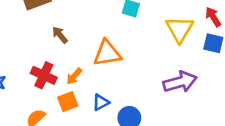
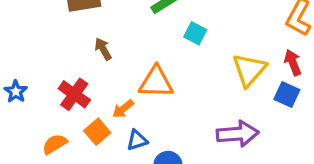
orange arrow: (74, 76) -> (123, 109), moved
orange square: (68, 102) -> (97, 132), turned -30

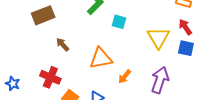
orange arrow: (123, 109) -> (125, 77), moved
purple arrow: (238, 134) -> (160, 80), turned -55

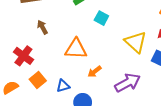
yellow triangle: (159, 38) -> (136, 42), turned -30
purple arrow: (160, 80) -> (127, 83), turned 30

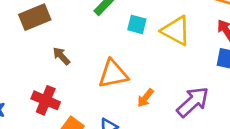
yellow triangle: (136, 42) -> (176, 31), moved

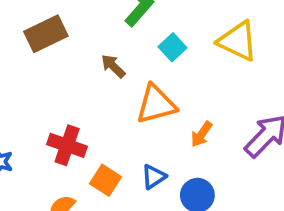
cyan square: (137, 24) -> (173, 47), moved, turned 36
brown arrow: (61, 56) -> (113, 66), moved

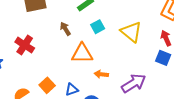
orange arrow: (202, 134) -> (101, 74), turned 48
red cross: (67, 145) -> (25, 45), moved

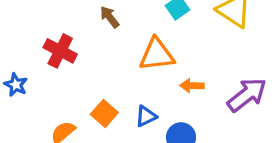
brown arrow: (65, 29) -> (110, 17), moved

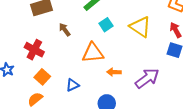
orange square: (104, 113) -> (42, 77), moved
blue triangle: (146, 116) -> (73, 85), moved

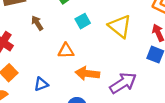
orange triangle: (93, 53) -> (66, 51), size x0.7
orange arrow: (114, 72) -> (87, 73), size x1.5

